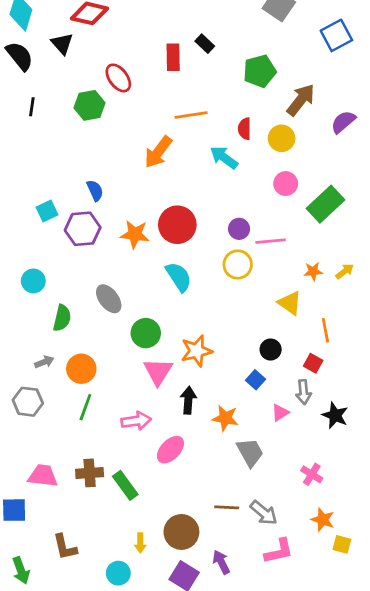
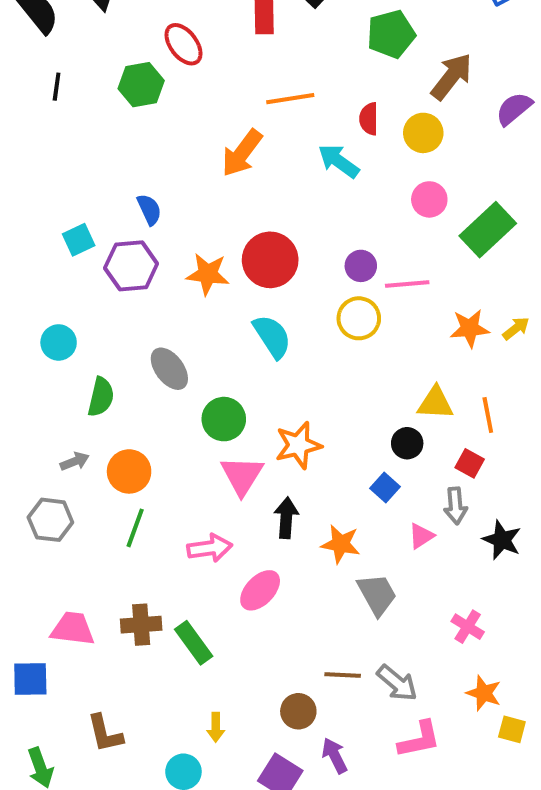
orange star: (313, 271) -> (470, 328), size x1.4
yellow triangle: (290, 303) -> (435, 403), moved, turned -32
brown circle: (181, 532) -> (298, 711), moved, size x0.7

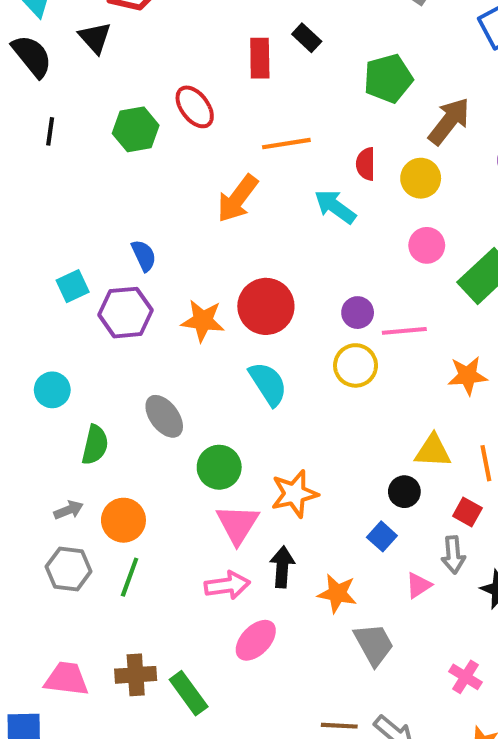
red ellipse: (183, 44) -> (195, 107), moved
gray hexagon: (50, 520) -> (69, 569), moved
pink arrow: (210, 548) -> (227, 585), moved

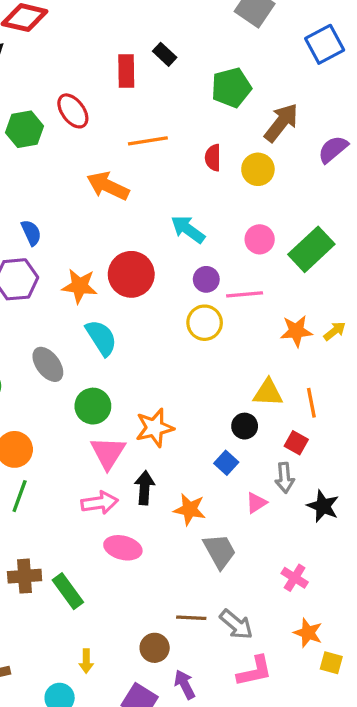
orange arrow: (237, 199) -> (108, 186), turned 78
cyan arrow: (335, 207) -> (188, 229), moved
pink circle: (427, 245) -> (260, 239), moved
cyan semicircle: (268, 384) -> (101, 338), moved
pink ellipse: (256, 640) -> (123, 548), turned 60

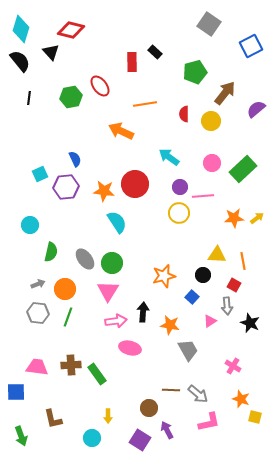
gray ellipse: (48, 364) -> (85, 259), moved
orange star: (155, 428) -> (164, 276), moved
pink triangle: (108, 453) -> (108, 291), moved

